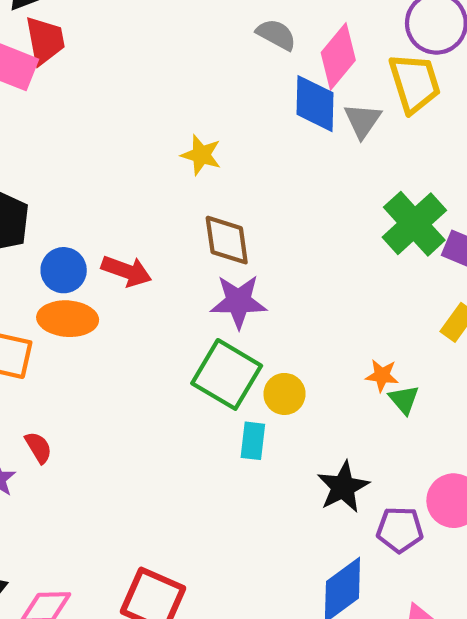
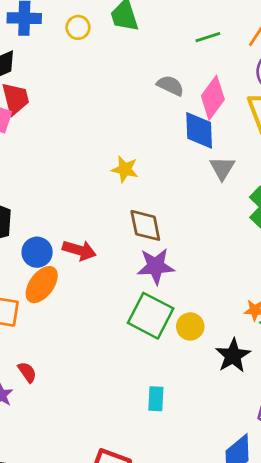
gray triangle: (362, 121) -> (222, 168), moved
orange ellipse: (68, 319) -> (42, 285), turned -54
cyan rectangle: (253, 441) -> (156, 399), moved
black star: (343, 487) -> (233, 356), moved

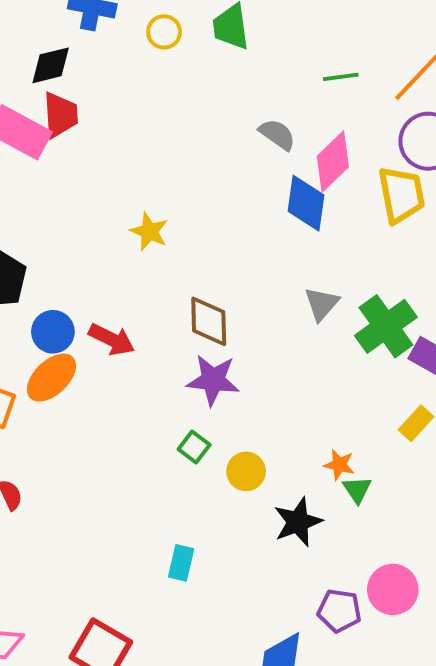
gray triangle: (222, 168) -> (322, 304), moved
yellow star: (125, 169) -> (149, 232), moved
green square: (151, 316) -> (194, 447), size x0.5

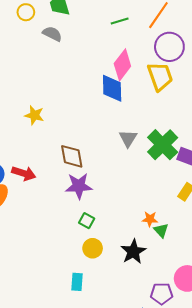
gray semicircle: (277, 134) -> (52, 34), moved
green square: (194, 447) -> (87, 221), moved
yellow circle: (246, 471) -> (93, 248), moved

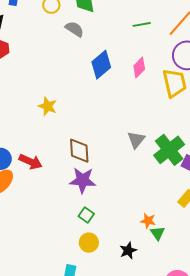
pink diamond: (122, 65) -> (139, 67), size x0.7
blue diamond: (112, 88) -> (101, 65), moved, turned 44
black star: (133, 252) -> (128, 251), size x0.7

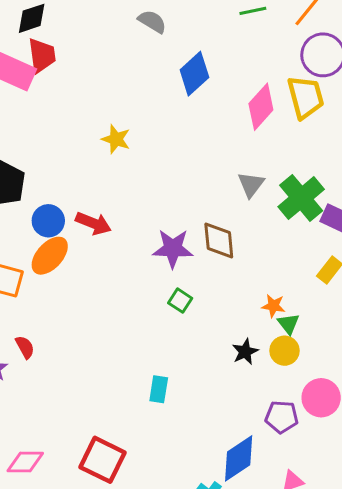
pink diamond: (139, 67) -> (261, 107), moved, size x1.4
brown diamond: (79, 151) -> (219, 241), moved
yellow circle: (89, 243) -> (285, 351), moved

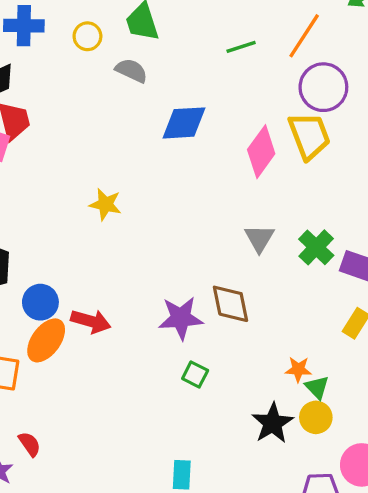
blue diamond: (194, 74) -> (184, 123), turned 45
green cross: (301, 198) -> (316, 247), size x0.7
red arrow: (93, 223) -> (91, 321), moved
black star: (245, 352) -> (273, 423), size x1.4

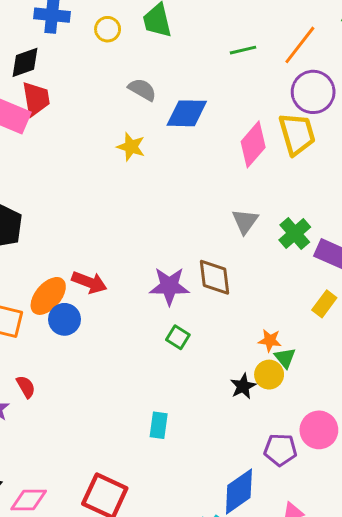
gray semicircle: (131, 71) -> (142, 89), moved
yellow star: (105, 204) -> (131, 147), moved
blue circle: (40, 302) -> (64, 319), moved
yellow circle: (316, 417) -> (269, 375), moved
black star: (273, 423) -> (243, 386), size x0.7

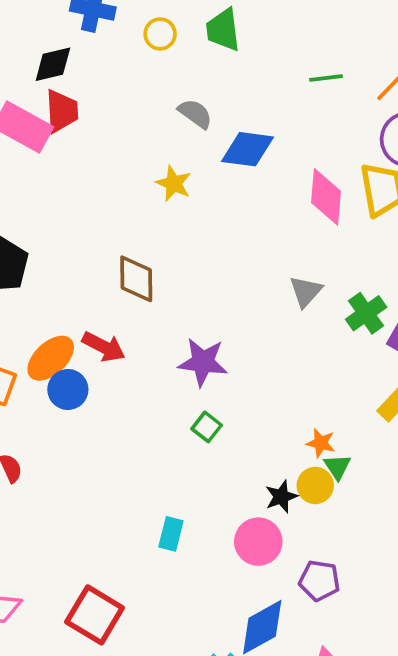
pink diamond: (253, 144) -> (326, 197), turned -42
brown diamond: (215, 277) -> (136, 279), moved
pink circle: (319, 430) -> (258, 542), moved

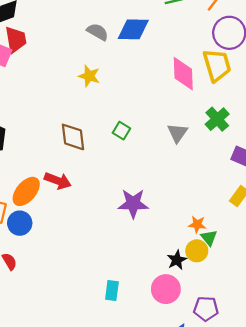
blue diamond: (248, 149) -> (133, 29), moved
green cross: (366, 313) -> (217, 119), moved
purple star: (203, 362) -> (133, 204), moved
blue circle: (68, 390) -> (20, 223), moved
green square: (207, 427) -> (121, 131), moved

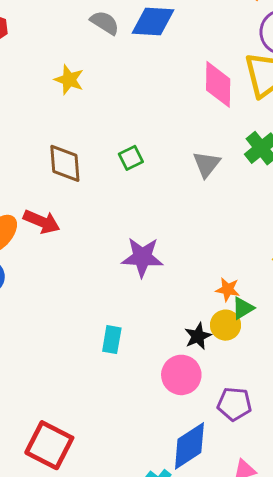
yellow star: (89, 76) -> (69, 80), moved
green square: (121, 131) -> (131, 158), turned 30
green triangle: (209, 238) -> (243, 308), turned 36
cyan rectangle: (112, 290) -> (112, 340), moved

